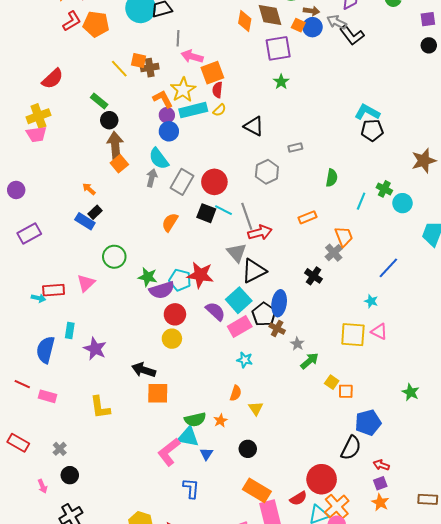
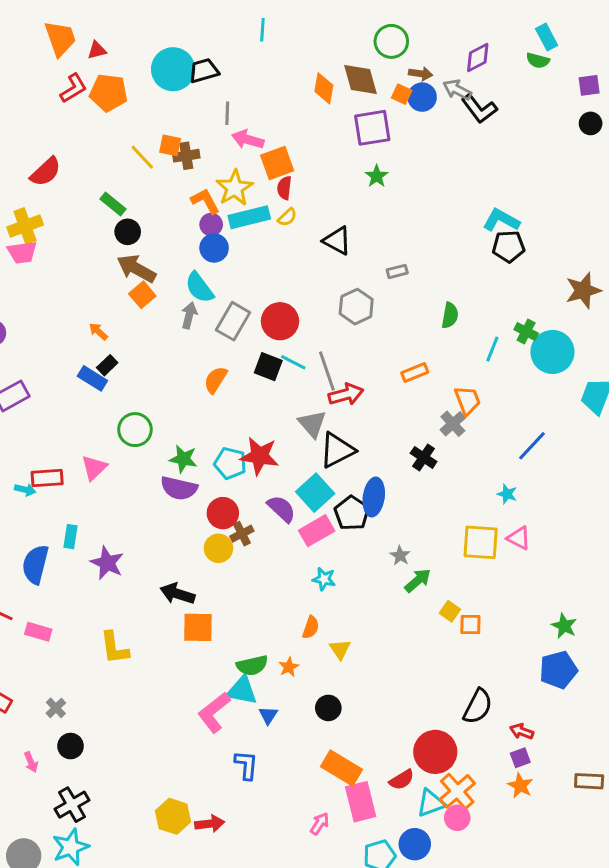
brown arrow: (115, 145) -> (136, 268), turned -56
cyan circle: (402, 203) -> (552, 352), size x1.5
purple semicircle: (162, 290) -> (179, 488), moved, turned 30
brown cross: (277, 329) -> (242, 534), moved, turned 35
blue pentagon: (368, 423) -> (558, 670), moved

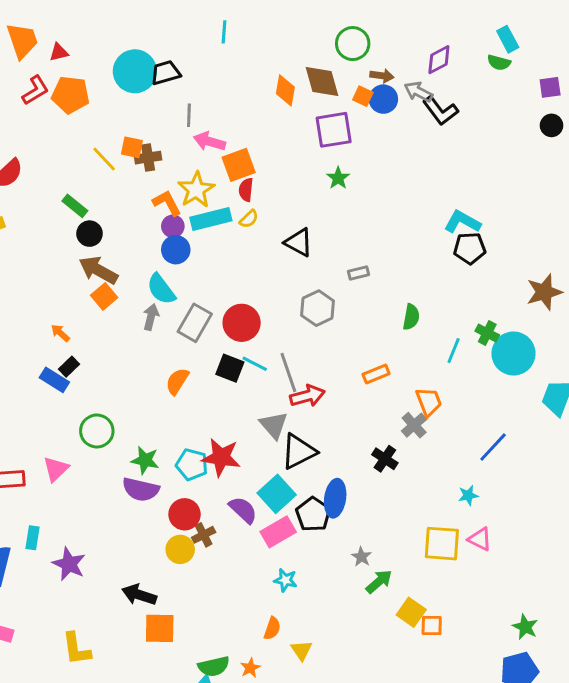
cyan star: (507, 494) -> (468, 495), turned -30
yellow square: (450, 611) -> (411, 612), size x1.4

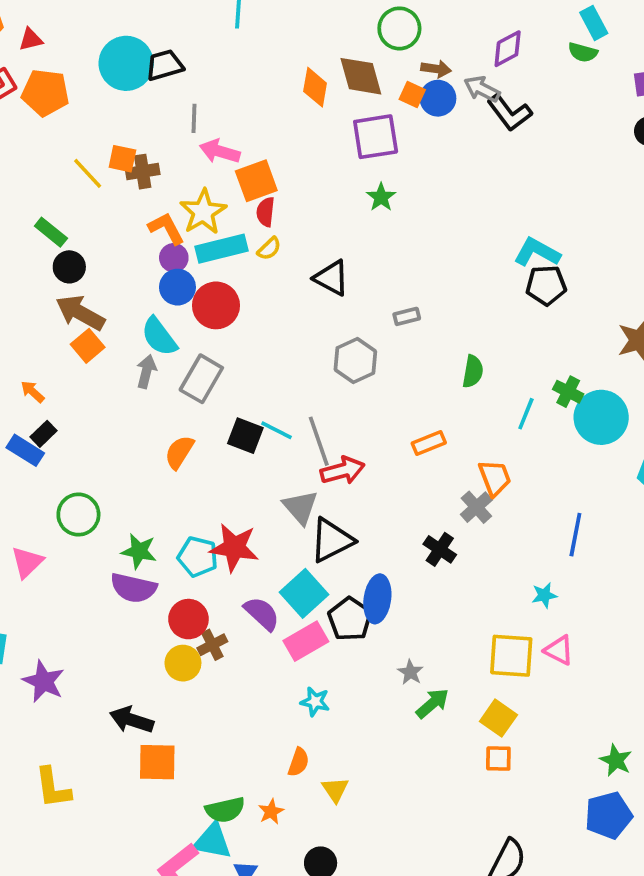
red circle: (242, 323) -> (216, 305), moved
blue line: (493, 447) -> (575, 535), turned -32
yellow square: (411, 612) -> (498, 718), moved

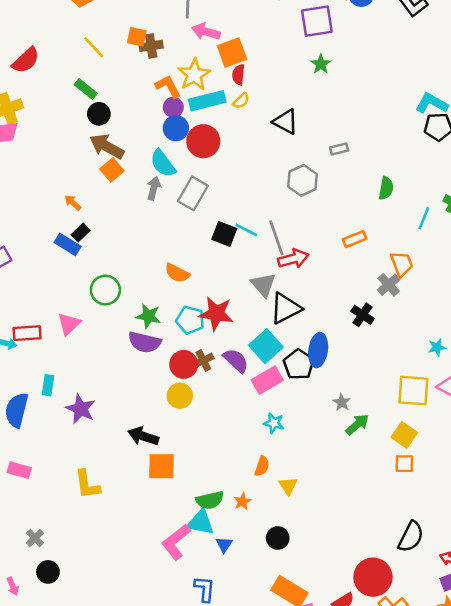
yellow line: (88, 173) -> (94, 47), moved
orange semicircle: (179, 452) -> (177, 273), moved, turned -95
brown cross: (212, 645) -> (203, 360), moved

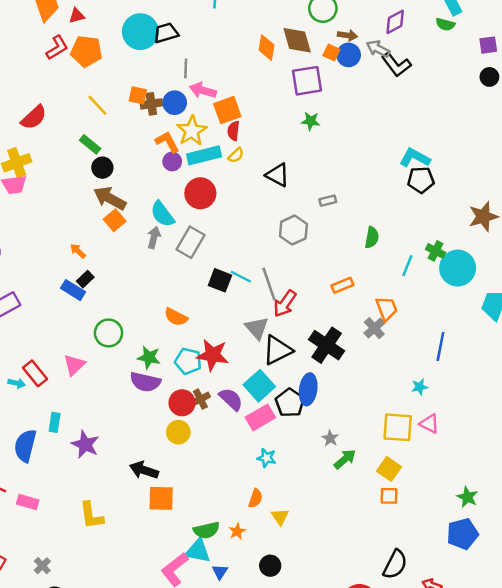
green star: (321, 64) -> (311, 121), turned -30
blue circle: (176, 128) -> (175, 103), moved
red arrow: (293, 259) -> (285, 304), turned 140
black cross: (363, 315) -> (327, 345), moved, size x1.6
red rectangle: (27, 333) -> (35, 373), turned 55

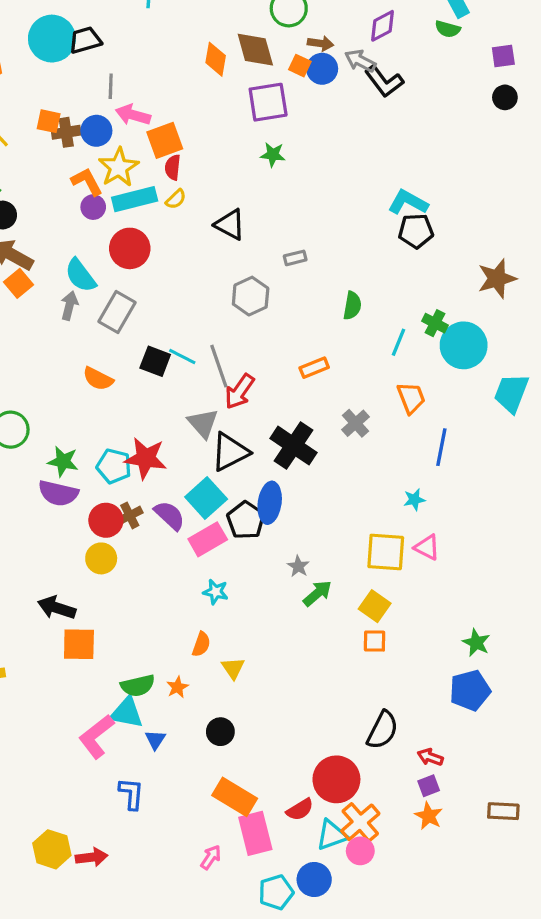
orange trapezoid: (387, 308) -> (411, 398), moved
orange semicircle: (176, 317) -> (98, 379), moved

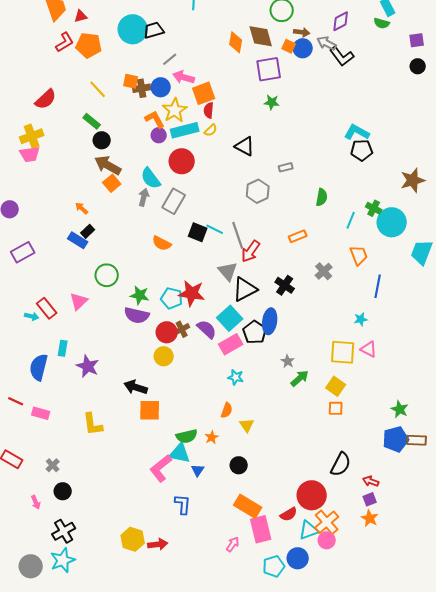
gray line: (111, 86) -> (170, 59), turned 49
black cross: (294, 446) -> (285, 285), size x0.7
brown rectangle: (503, 811) -> (417, 440), moved

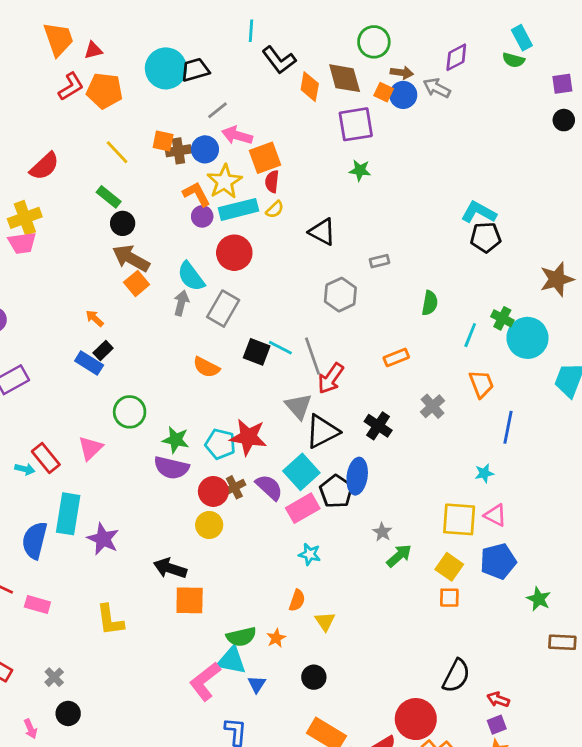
black L-shape: (342, 56) -> (279, 60), moved
cyan rectangle: (63, 348) -> (68, 514), size x1.8
blue pentagon: (396, 439) -> (498, 561), moved

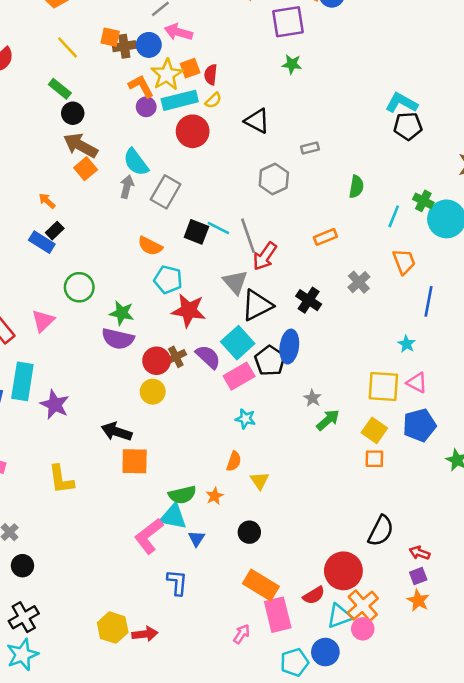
orange square: (265, 158) -> (190, 68), moved, size x0.7
red circle: (234, 253) -> (193, 131), moved
cyan pentagon: (220, 444) -> (168, 280), moved
cyan star: (484, 473) -> (407, 344), turned -30

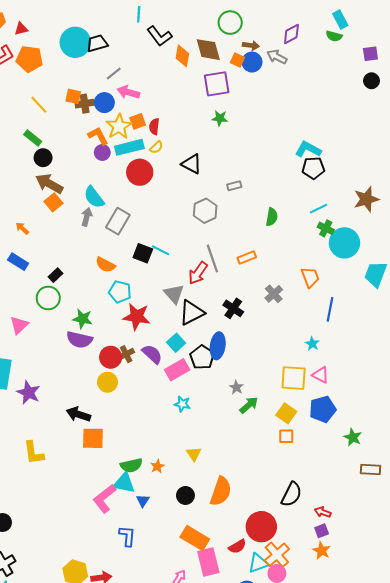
cyan line: (394, 216) -> (318, 209), moved, turned 42
black rectangle: (55, 231) -> (56, 275), moved
gray line: (248, 236) -> (212, 258), moved
cyan square: (238, 343) -> (176, 343), size x0.7
orange semicircle: (234, 461) -> (221, 491), moved, size x1.8

